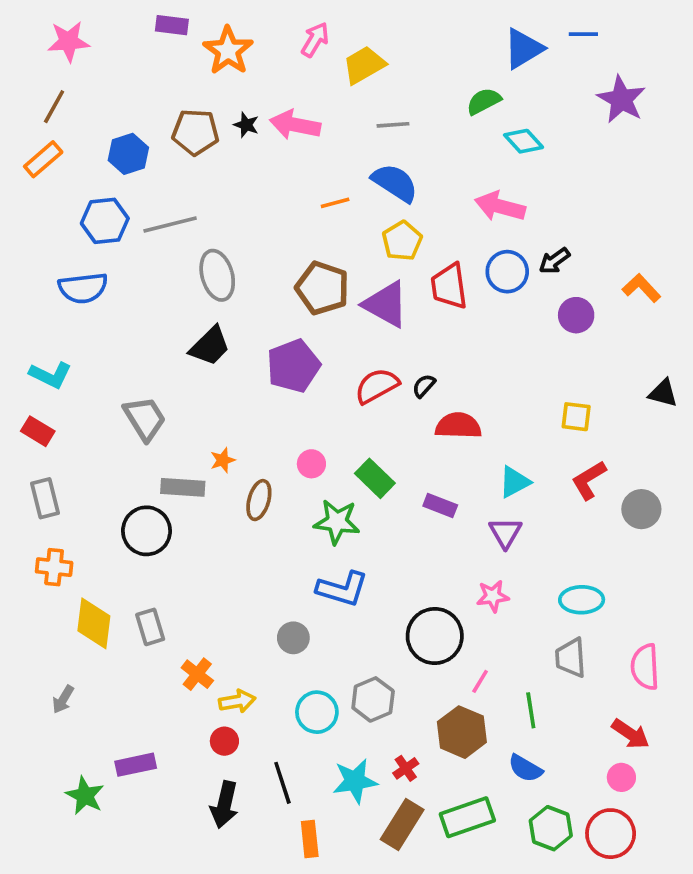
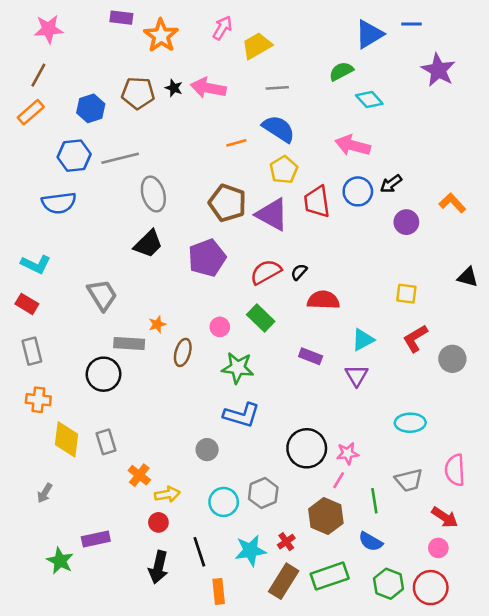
green rectangle: (375, 478) -> (261, 318), moved
pink star: (493, 596) -> (348, 453), moved
gray trapezoid: (571, 658) -> (409, 480), moved, turned -100

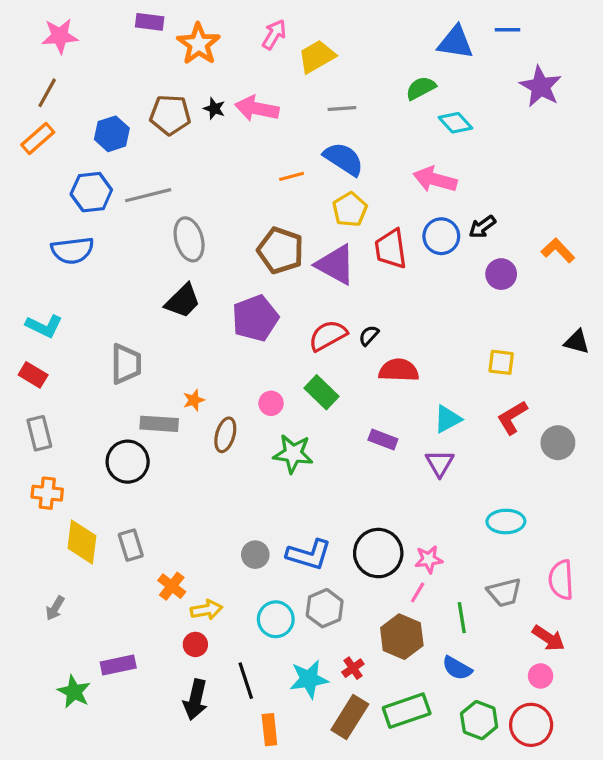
blue triangle: (369, 34) -> (455, 42), turned 40
gray trapezoid: (102, 295) -> (126, 364), turned 32
blue L-shape: (242, 415) -> (309, 555), moved

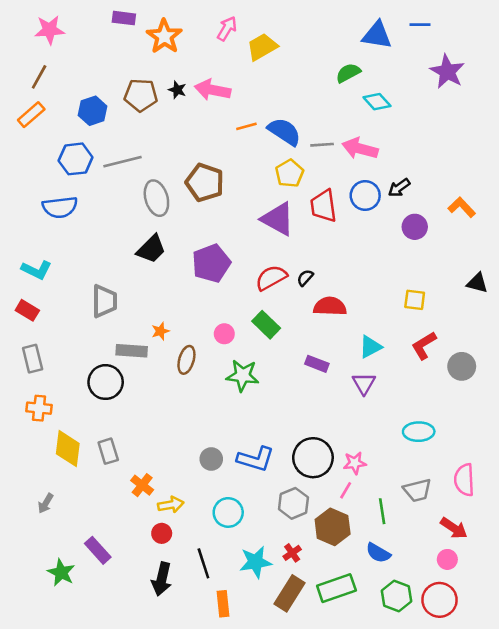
gray line: (342, 109) -> (322, 145), moved
orange line: (292, 176) -> (246, 126), moved
brown pentagon: (280, 250) -> (205, 182), moved
gray hexagon: (325, 608) -> (293, 503), moved
purple rectangle: (118, 665) -> (98, 550), turned 60

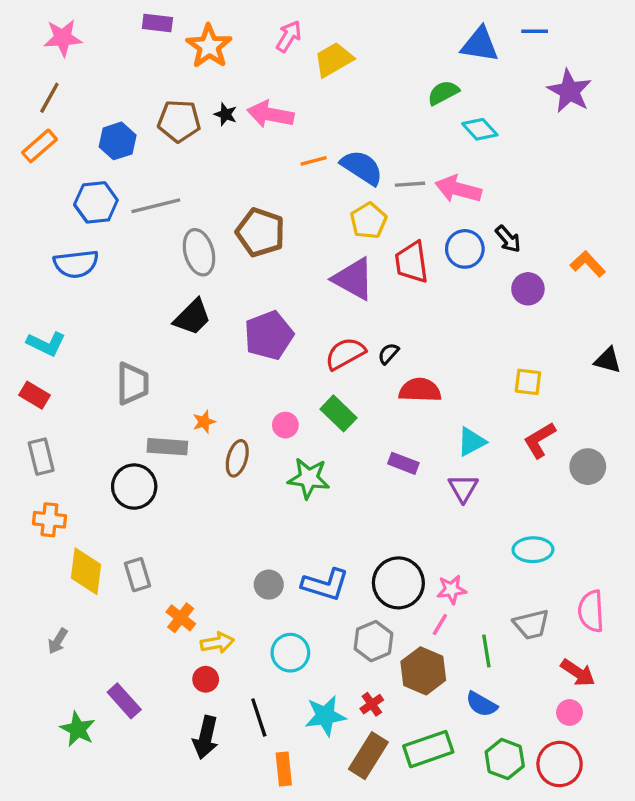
black arrow: (399, 188) -> (508, 239), turned -95

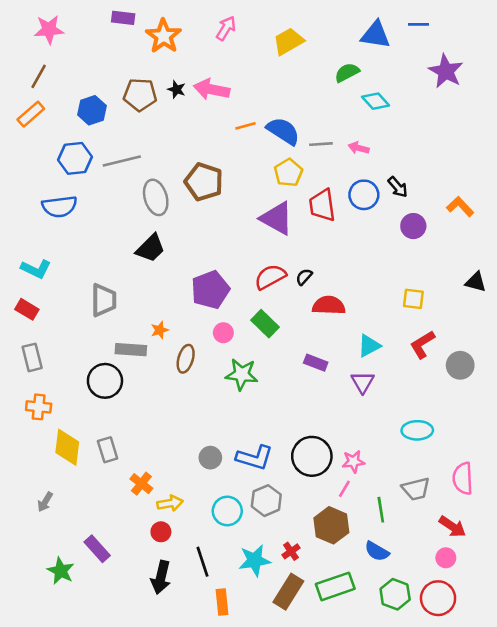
yellow trapezoid: (334, 60) -> (288, 41), moved
pink arrow: (458, 189) -> (359, 148), size x0.6
purple pentagon: (269, 335) -> (210, 290), moved
gray hexagon: (373, 641) -> (266, 501), moved

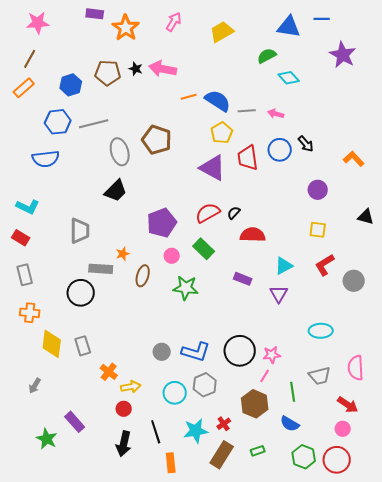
purple circle: (413, 226) -> (318, 190), moved
green rectangle: (335, 586) -> (258, 451), size x0.5

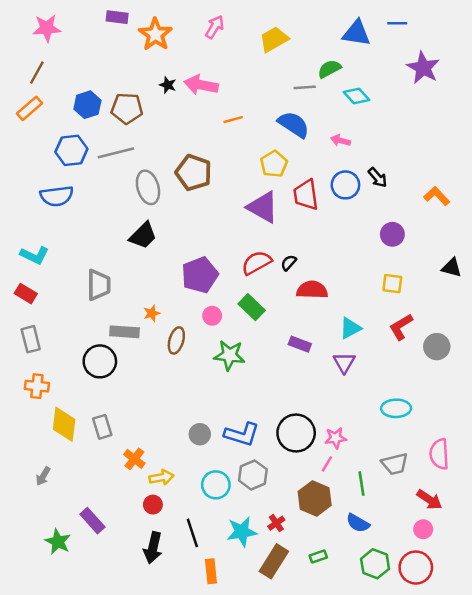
brown pentagon: (108, 73) -> (127, 108), moved
blue semicircle: (218, 101) -> (294, 124), moved
gray line: (247, 111) -> (305, 87), moved

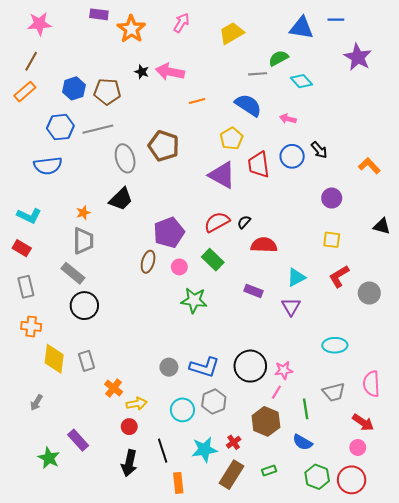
orange star: (152, 313) -> (83, 213), moved
gray rectangle: (125, 332) -> (73, 273), moved, turned 35
brown ellipse: (176, 340) -> (148, 262), moved

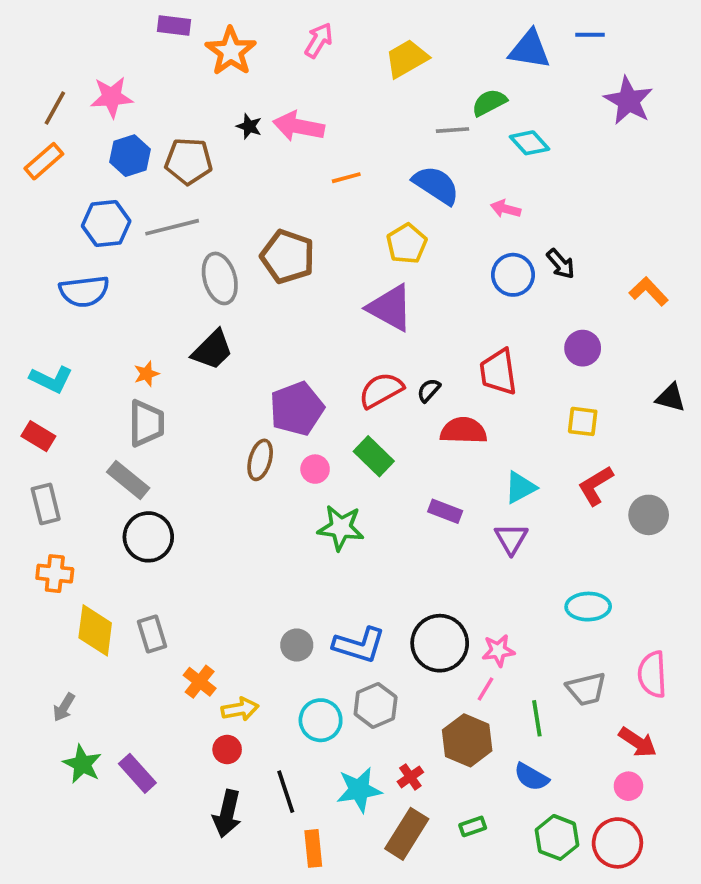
pink star: (39, 24) -> (112, 97), moved
red trapezoid: (259, 165) -> (498, 372), moved
green star: (49, 458) -> (82, 764), moved

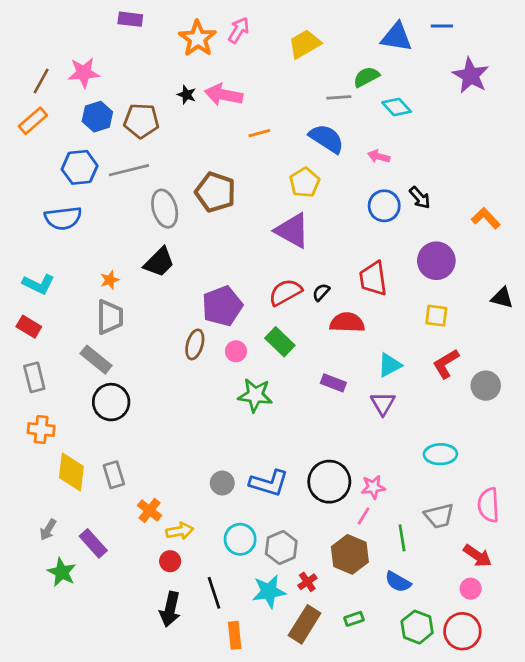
orange star: (231, 51) -> (198, 38), moved
purple circle: (583, 348) -> (436, 261), size x1.4
gray hexagon: (376, 706) -> (281, 548), moved
purple rectangle: (137, 773) -> (93, 543), moved

